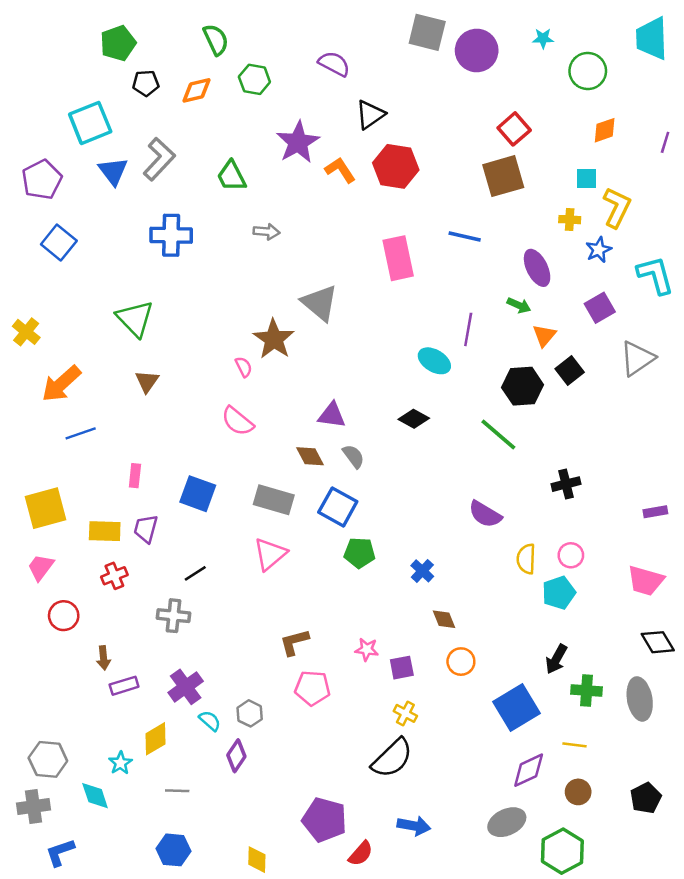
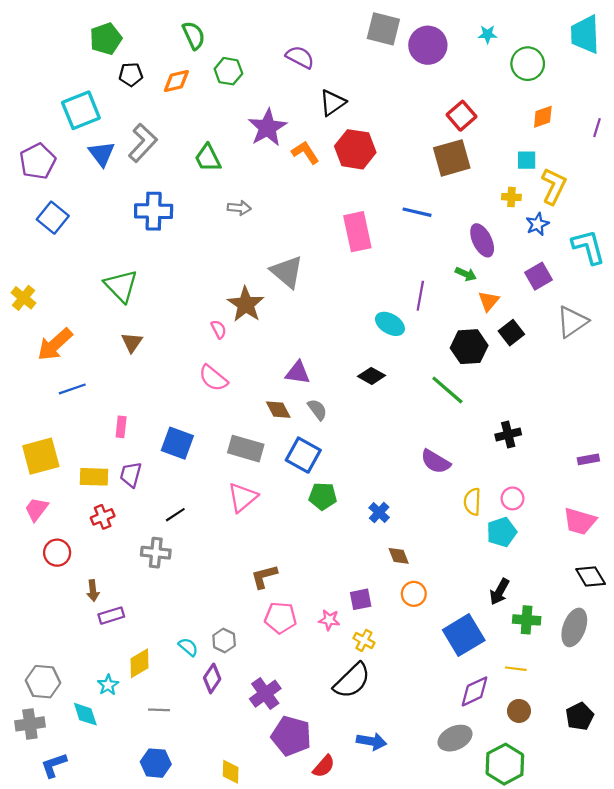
pink star: (367, 649) -> (329, 620), moved
purple cross: (186, 687) -> (265, 694), moved
gray ellipse: (640, 699) -> (574, 627), turned 30

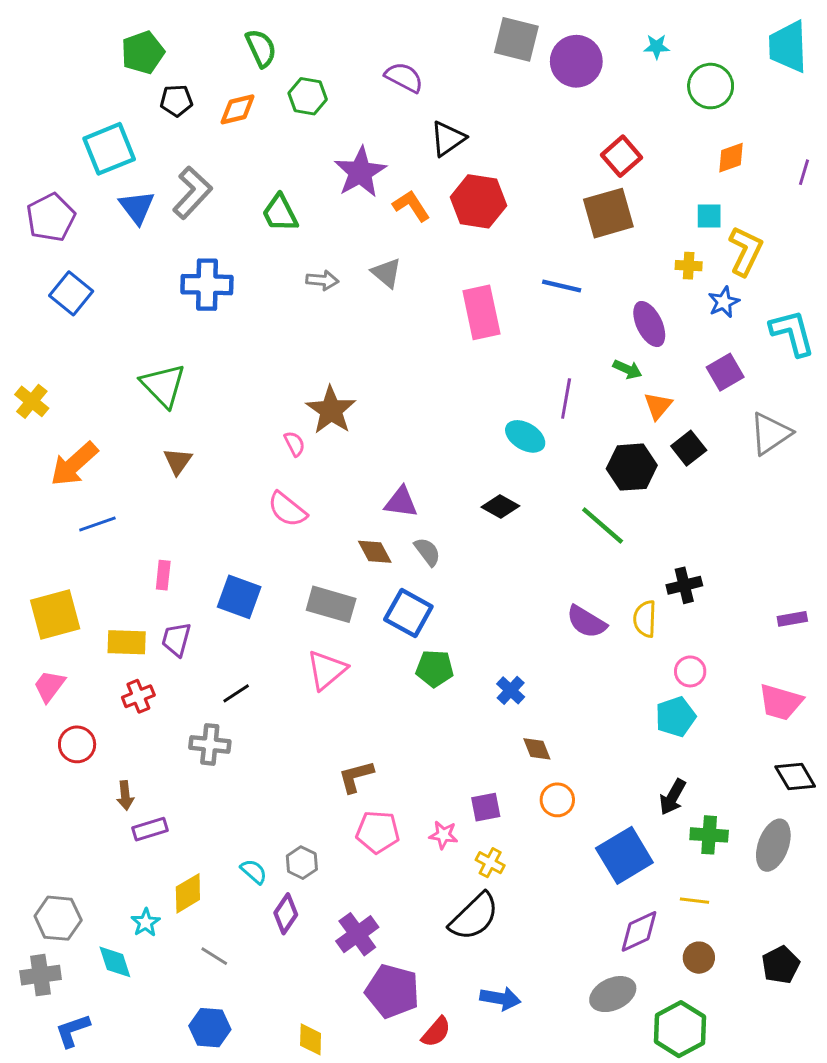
gray triangle: (287, 272) -> (386, 273), moved, size x0.7
yellow semicircle: (472, 502) -> (645, 619), moved
gray line: (159, 710) -> (214, 956), turned 30

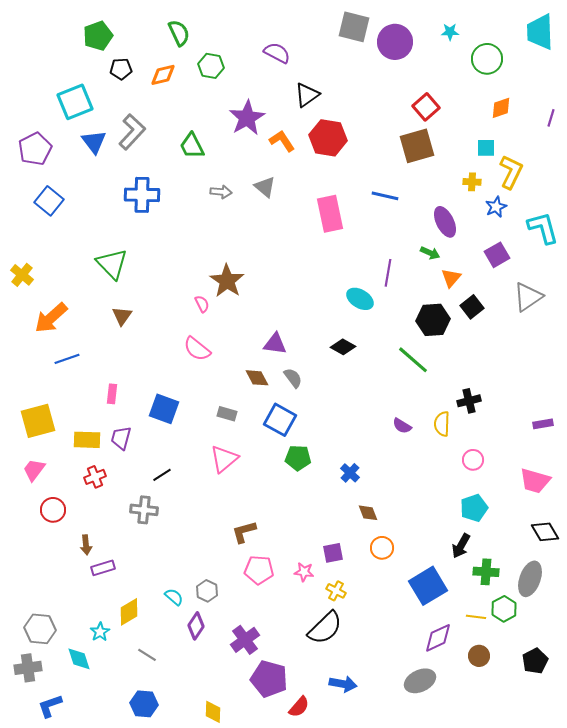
gray rectangle: (331, 604) -> (227, 414), size x0.6
purple semicircle: (586, 622) -> (402, 426), size x0.7
cyan pentagon: (676, 717) -> (474, 508), moved
green hexagon: (680, 1029) -> (504, 609), moved, size x0.7

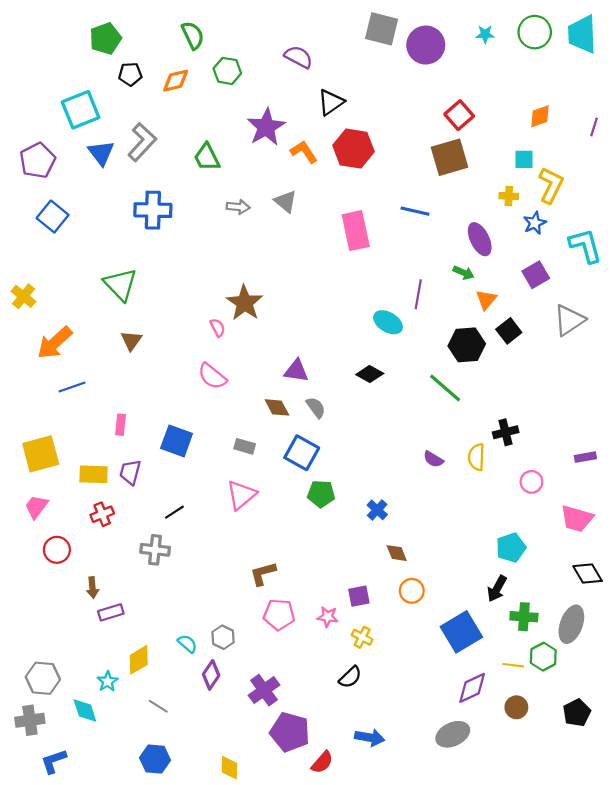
green circle: (487, 59) -> (535, 32), moved
pink circle: (473, 460) -> (531, 482), moved
black semicircle: (325, 628) -> (350, 677), size x0.6

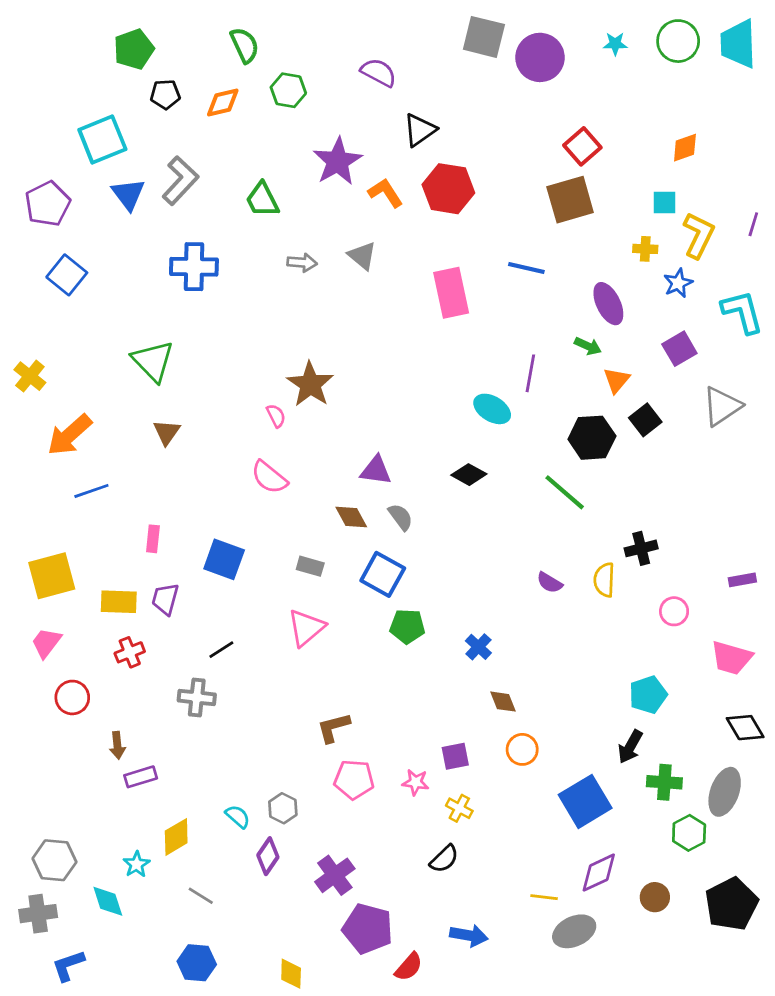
purple line: (594, 127) -> (753, 224), moved
yellow line: (513, 665) -> (544, 897), moved
black pentagon: (577, 713) -> (731, 904), size x1.5

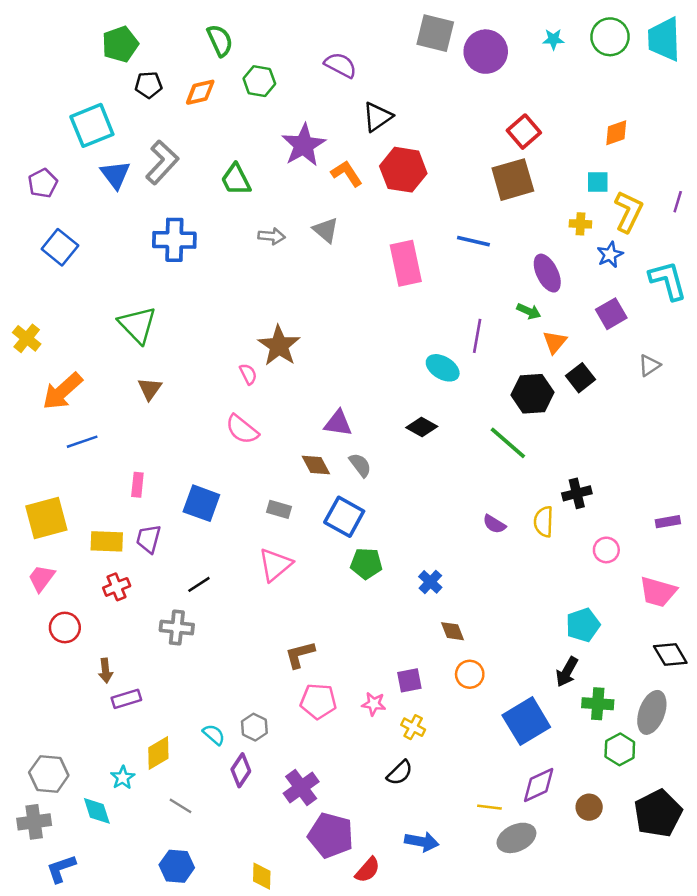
purple pentagon: (48, 204) -> (43, 183), size x0.7
gray triangle: (722, 406) -> (649, 365), size x0.6

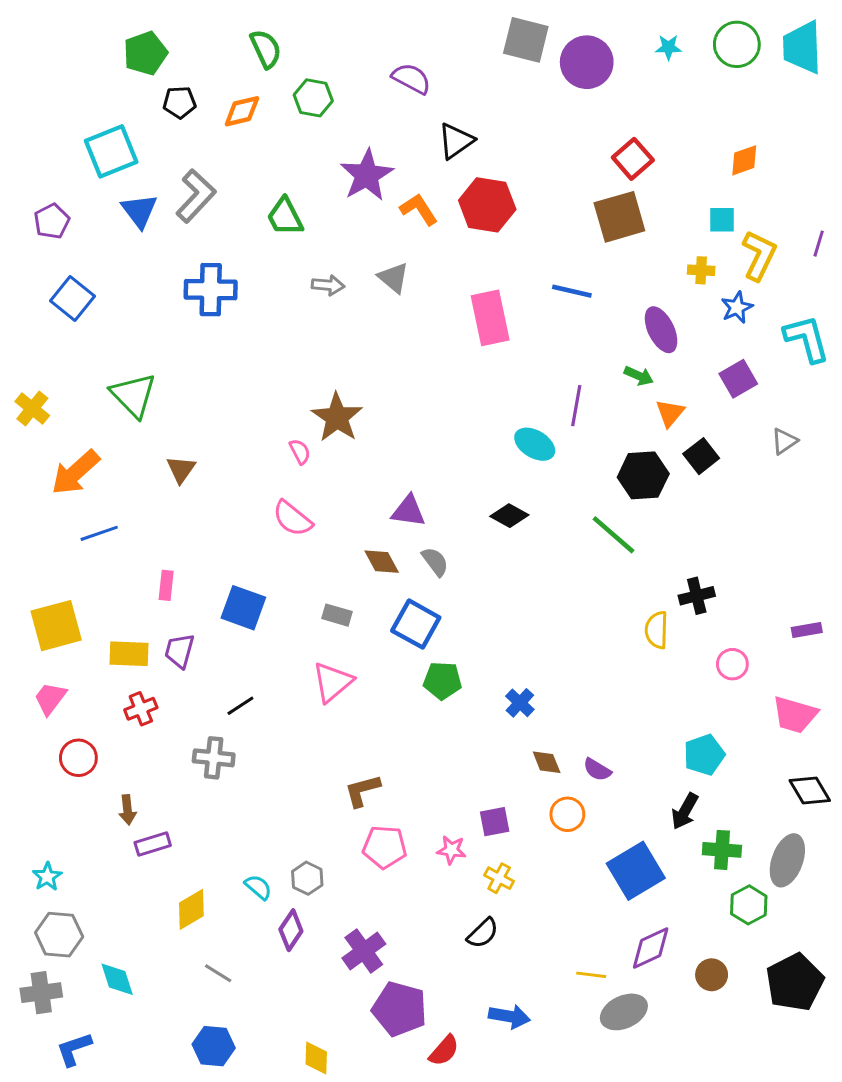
green triangle: (137, 325) -> (133, 395), moved
purple semicircle: (494, 524) -> (597, 770), moved
cyan star: (123, 778) -> (47, 877), moved

